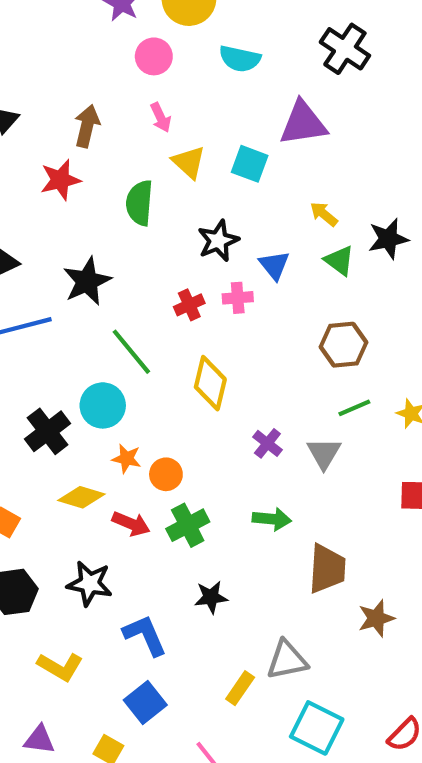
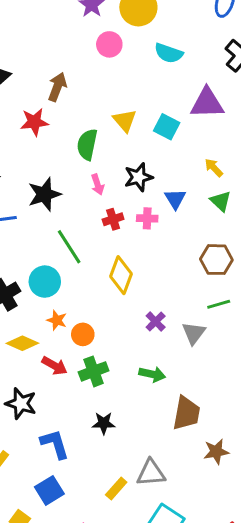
pink arrow: (161, 117) -> (98, 184), moved

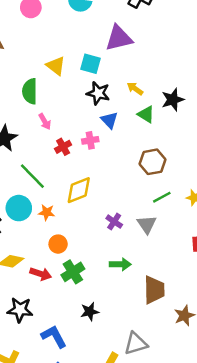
black star: (138, 177) -> (98, 93), moved, turned -30
yellow diamond: (121, 275) -> (79, 190), turned 60
orange star: (57, 320) -> (47, 212), moved

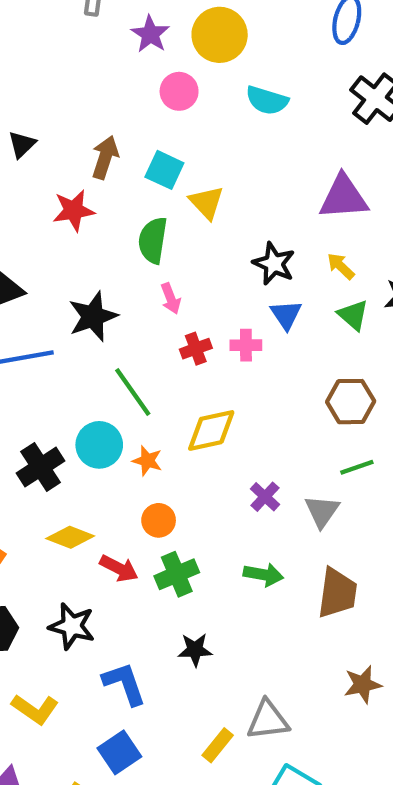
purple triangle: (119, 38) -> (344, 197), moved
cyan square: (90, 64) -> (164, 170), moved
brown trapezoid: (154, 290) -> (337, 593), moved

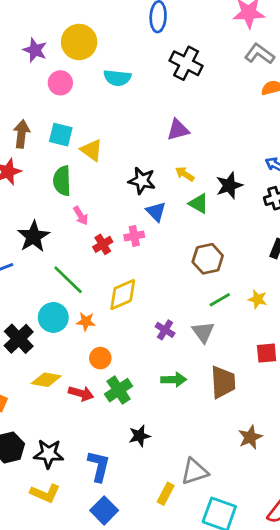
purple triangle: (344, 197) -> (178, 130), size x0.7
black star: (72, 626) -> (49, 454), moved
blue L-shape: (124, 684) -> (99, 466), turned 44

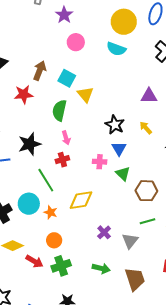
yellow circle: (79, 42) -> (124, 22), moved
green triangle: (199, 204) -> (123, 174), moved
red cross: (103, 244) -> (62, 160), moved
brown trapezoid: (223, 382) -> (135, 279), turned -30

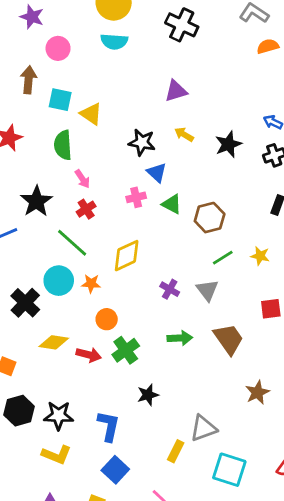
brown arrow: (40, 71) -> (28, 80), moved

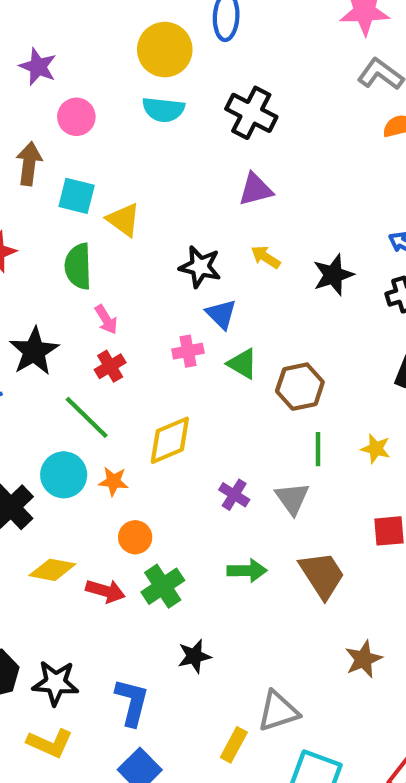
black cross: (182, 25) -> (251, 113), moved
green line: (223, 258) -> (318, 449), turned -60

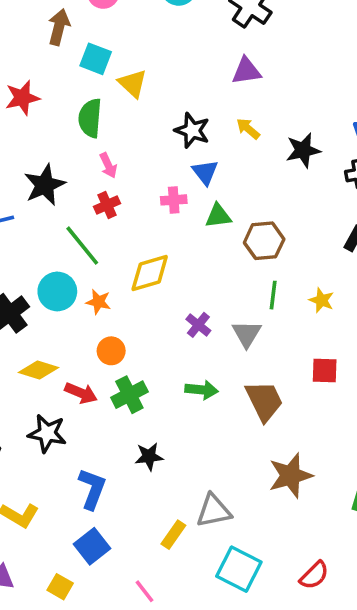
green triangle: (242, 364) -> (218, 216), turned -44
brown star: (363, 659) -> (291, 476), size x1.4
black star: (55, 683) -> (47, 433), moved

